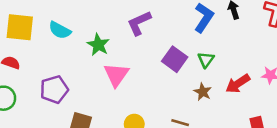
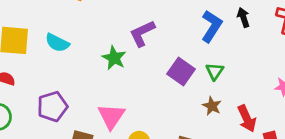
green star: (98, 45) -> (114, 58), moved
pink triangle: (116, 75) -> (111, 116), moved
red arrow: (238, 84) -> (247, 119), moved, turned -80

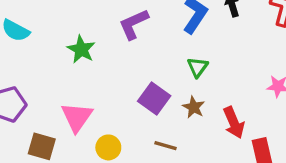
purple L-shape: (142, 33) -> (134, 24), moved
purple square: (181, 72) -> (154, 98), moved

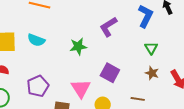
green star: (81, 49) -> (78, 46), turned -30
purple square: (154, 98) -> (110, 73), moved

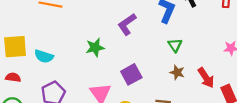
cyan semicircle: (36, 40) -> (44, 56), moved
purple square: (110, 73) -> (131, 74), turned 36

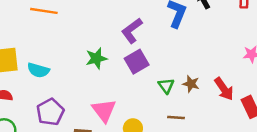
green triangle: (175, 45) -> (166, 86), moved
purple square: (131, 74) -> (137, 62), moved

